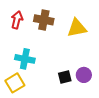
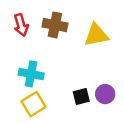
red arrow: (17, 20) -> (21, 25), turned 150
yellow square: (15, 83) -> (34, 104), moved

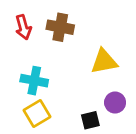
yellow triangle: (96, 35) -> (104, 61), moved
black square: (81, 97) -> (90, 120), moved

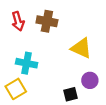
yellow triangle: (104, 61) -> (81, 48), turned 35
yellow square: (37, 113) -> (16, 89), moved

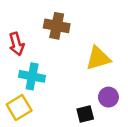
red arrow: (18, 21) -> (17, 44), moved
yellow triangle: (81, 48) -> (98, 58), turned -40

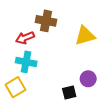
red arrow: (17, 44) -> (25, 38), moved, turned 84
yellow triangle: (98, 58) -> (85, 36), moved

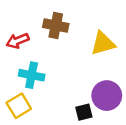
red arrow: (25, 38) -> (18, 41), moved
purple circle: (88, 79) -> (107, 96), size x1.5

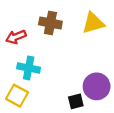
yellow triangle: (103, 43) -> (93, 23), moved
yellow square: (19, 106) -> (17, 96), turned -30

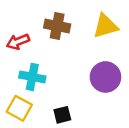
purple circle: (97, 86) -> (105, 77), moved
black square: (76, 101) -> (62, 115), moved

